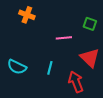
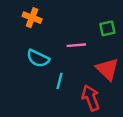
green square: (90, 24) -> (107, 28), turned -32
cyan semicircle: (17, 67) -> (38, 58), moved

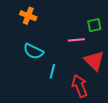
pink line: (76, 45) -> (76, 40), moved

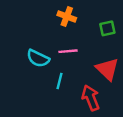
orange cross: (28, 16) -> (67, 16), moved
pink line: (76, 40) -> (68, 51), moved

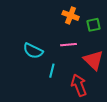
orange cross: (67, 16) -> (71, 15), moved
pink line: (68, 51) -> (68, 45), moved

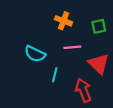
orange cross: (71, 15) -> (64, 21), moved

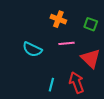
green square: (99, 26) -> (91, 24), turned 32
cyan line: (55, 75) -> (51, 85), moved

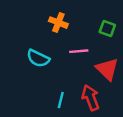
orange cross: (58, 19) -> (58, 23), moved

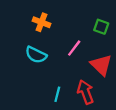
orange cross: (58, 23) -> (42, 22), moved
pink line: (79, 51) -> (74, 48), turned -48

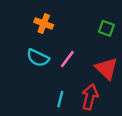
pink line: (74, 48) -> (67, 59), moved
red arrow: (85, 92) -> (90, 97), turned 35

